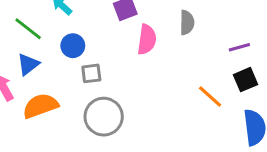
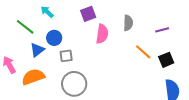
purple line: (239, 47) -> (162, 30), moved
blue triangle: (28, 64) -> (37, 50), moved
orange line: (210, 97) -> (143, 52), moved

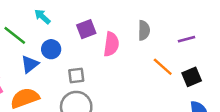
purple square: (88, 14) -> (86, 29), moved
gray square: (66, 56) -> (76, 76), moved

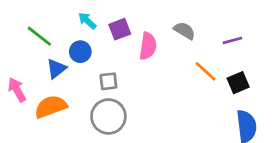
cyan arrow: (42, 17) -> (87, 21), moved
gray semicircle: (144, 30) -> (185, 31), turned -60

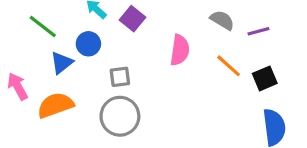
purple square: (120, 29) -> (133, 19), turned -30
gray semicircle: (185, 31) -> (222, 20), moved
pink semicircle: (148, 46) -> (180, 50), moved

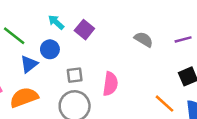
gray semicircle: (222, 20) -> (144, 39), moved
pink semicircle: (180, 50) -> (110, 84), moved
orange line: (229, 66) -> (165, 104), moved

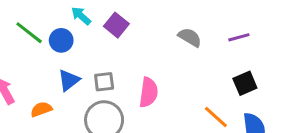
blue circle: (50, 49) -> (61, 40), moved
blue triangle: (29, 64) -> (69, 80), moved
orange semicircle: (24, 97) -> (41, 109), size x0.6

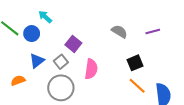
purple square: (116, 25) -> (73, 44), moved
gray square: (104, 82) -> (61, 62), turned -32
black square: (245, 83) -> (135, 63), moved

